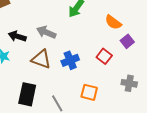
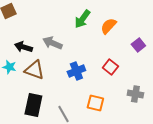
orange semicircle: (113, 22) -> (108, 26), moved, turned 96
purple square: (127, 41) -> (138, 45), moved
brown triangle: (41, 59) -> (34, 70), moved

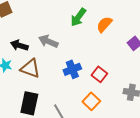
red square: (110, 67) -> (99, 74), moved
orange square: (95, 103) -> (91, 101), turned 30

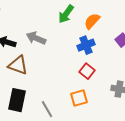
blue cross: (72, 69) -> (86, 45), moved
orange square: (91, 101) -> (79, 98), turned 30

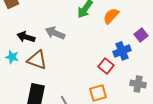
blue cross: (86, 45) -> (122, 51), moved

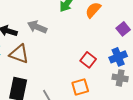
blue cross: (122, 51) -> (118, 57), moved

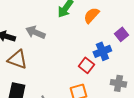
blue cross: (118, 57) -> (102, 51), moved

